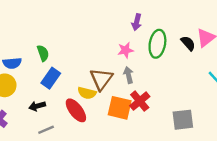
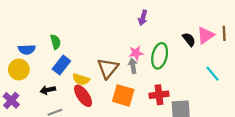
green ellipse: (157, 44) -> (160, 56), moved
pink star: (125, 50) -> (136, 53), moved
yellow semicircle: (87, 93) -> (81, 79), moved
red cross: (140, 101) -> (159, 95), moved, turned 30

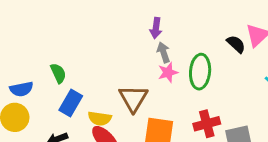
purple arrow: (143, 18) -> (156, 28), moved
gray arrow: (133, 66) -> (164, 52), moved

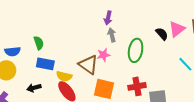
pink star: (168, 72) -> (103, 55), moved
brown triangle: (133, 98) -> (88, 65), turned -30
blue rectangle: (71, 103) -> (45, 64), turned 66

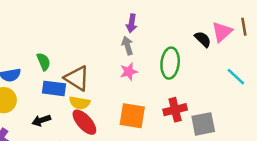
gray arrow: (112, 35) -> (127, 46), moved
brown triangle: (88, 65) -> (77, 78), moved

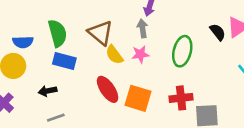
green semicircle: (44, 62) -> (57, 33), size x1.5
brown triangle: (77, 78) -> (100, 33), moved
yellow semicircle: (80, 103) -> (114, 55), moved, turned 36
red ellipse: (84, 122) -> (108, 89), moved

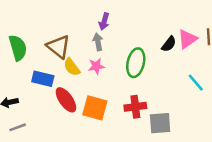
black semicircle: (218, 32) -> (169, 44), turned 77
blue rectangle: (64, 61) -> (43, 79), moved

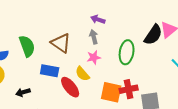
purple arrow: (104, 21) -> (98, 19), turned 96
black semicircle: (169, 44) -> (153, 35), size x1.5
yellow semicircle: (72, 67) -> (82, 74), moved
orange square: (95, 108) -> (111, 92), moved

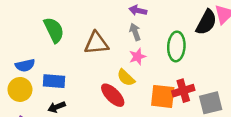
brown triangle: (61, 43) -> (96, 43), turned -35
green semicircle: (27, 46) -> (54, 30), moved
blue rectangle: (50, 71) -> (54, 81), moved

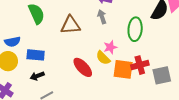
pink star: (138, 57) -> (110, 47), moved
yellow semicircle: (126, 78) -> (103, 58), moved

